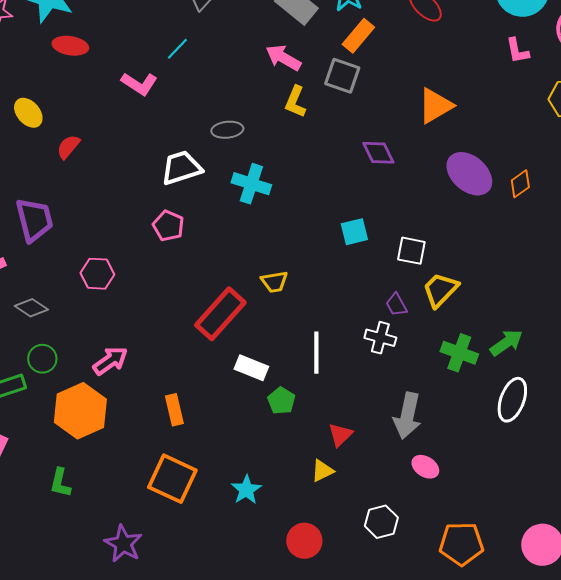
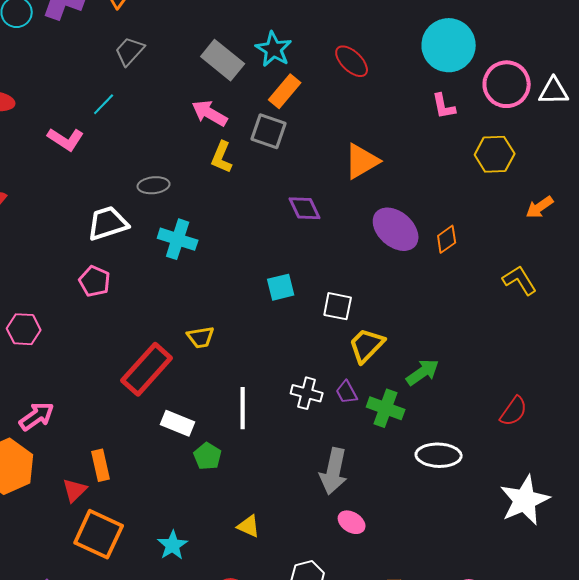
purple trapezoid: (396, 305) -> (347, 392), moved
green arrow: (506, 343) -> (423, 372), moved
white ellipse: (512, 400) -> (439, 455), turned 72
red triangle: (340, 435) -> (75, 490), moved
yellow triangle: (322, 471) -> (249, 526), turned 50

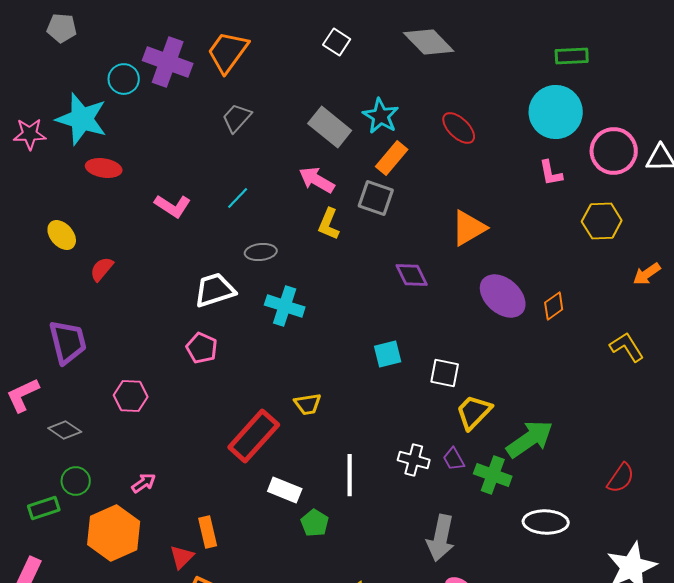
cyan line: (104, 104) -> (238, 198), moved
green arrow: (423, 372) -> (530, 439), size x1.4
pink arrow: (37, 416) -> (144, 483), size x0.7

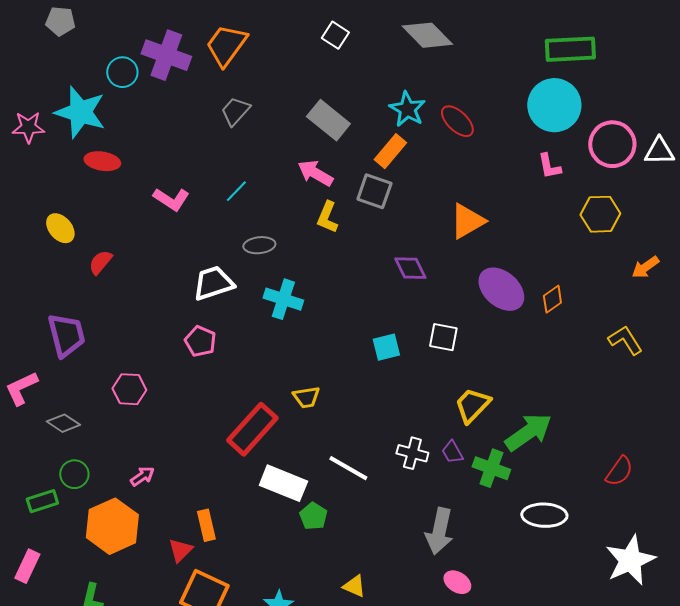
green rectangle: (572, 56) -> (570, 49), size x1.5
cyan star: (381, 116) -> (407, 109), moved
white square: (445, 373) -> (443, 337), moved
white line: (350, 475) -> (348, 468), turned -60
white rectangle: (285, 490) -> (283, 483), size x1.4

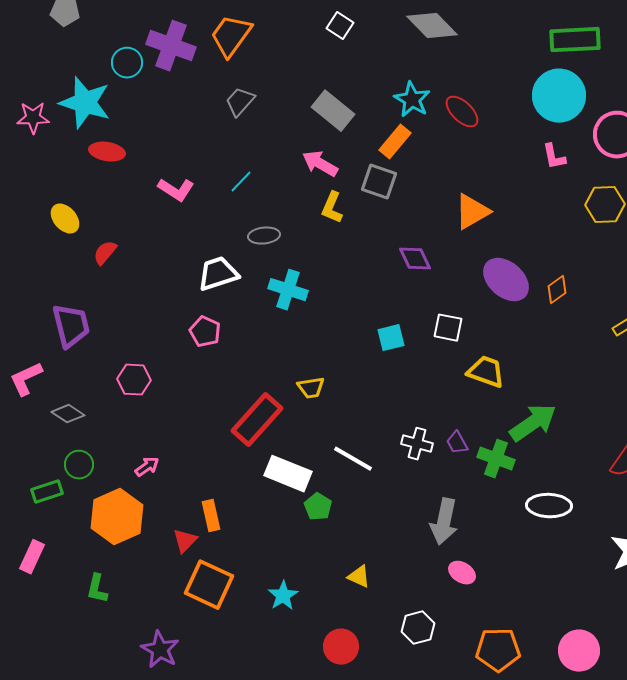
yellow trapezoid: (472, 405) -> (486, 372), moved, turned 66

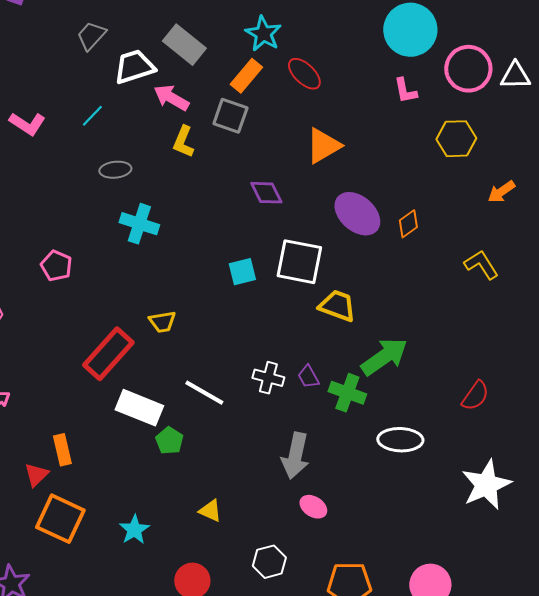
red ellipse: (462, 112) -> (304, 74), moved
white trapezoid: (218, 274) -> (134, 67), moved
white square: (448, 328) -> (299, 262), size x1.6

